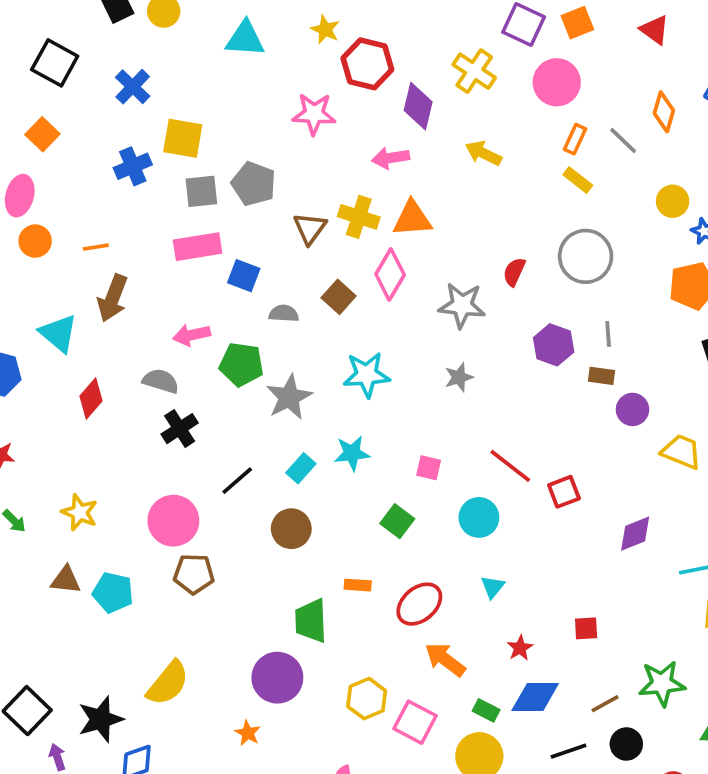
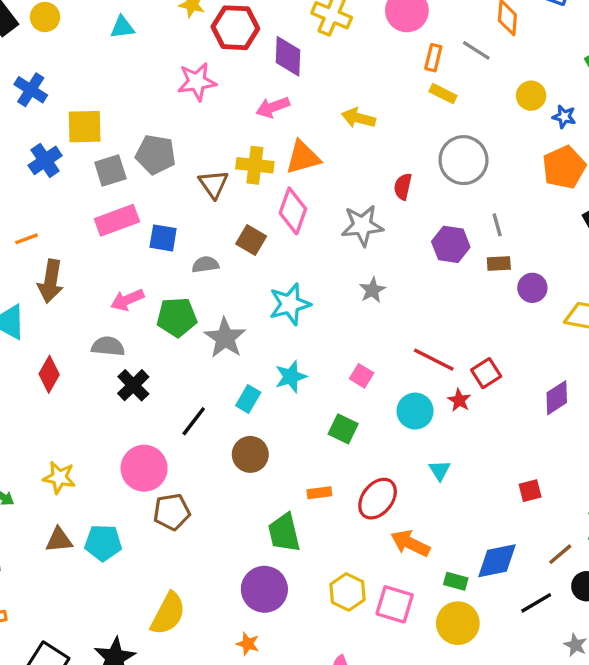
cyan triangle: (245, 39) -> (122, 27), size x0.7
yellow arrow: (483, 153) -> (358, 118), moved
pink square: (429, 468) -> (362, 376), turned 30
red star: (520, 648) -> (459, 400), moved

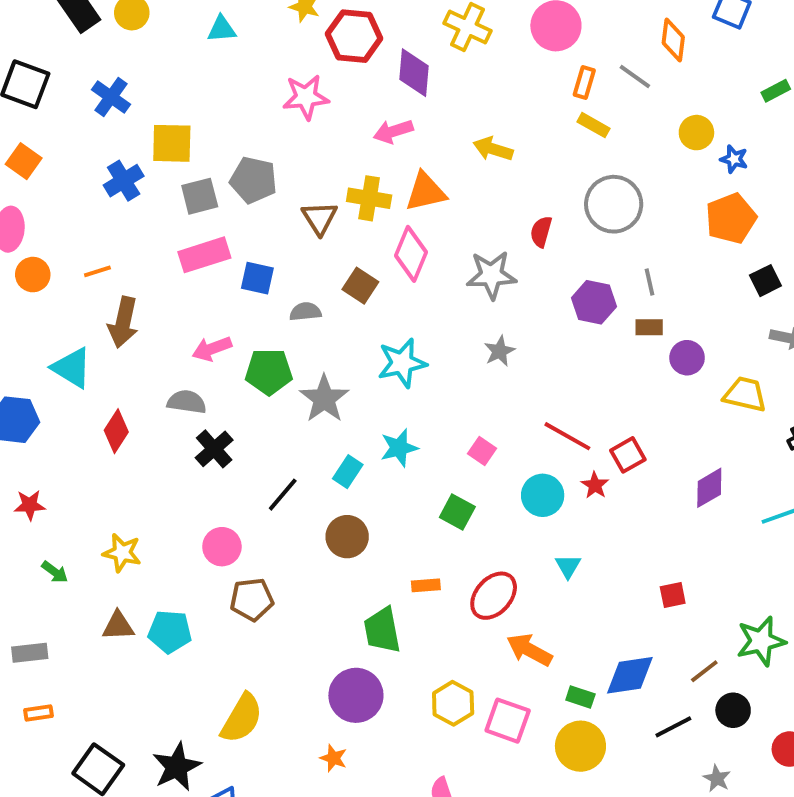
pink circle: (144, 468) -> (222, 547), size x0.7

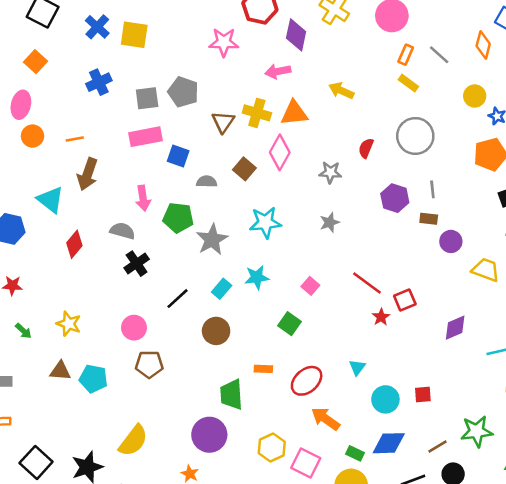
orange diamond: (673, 40) -> (483, 45), moved
yellow square: (172, 143) -> (134, 35), moved
gray star: (491, 275) -> (330, 172), size x0.7
pink arrow: (212, 349) -> (143, 198), turned -85
cyan circle: (543, 495) -> (385, 399), moved

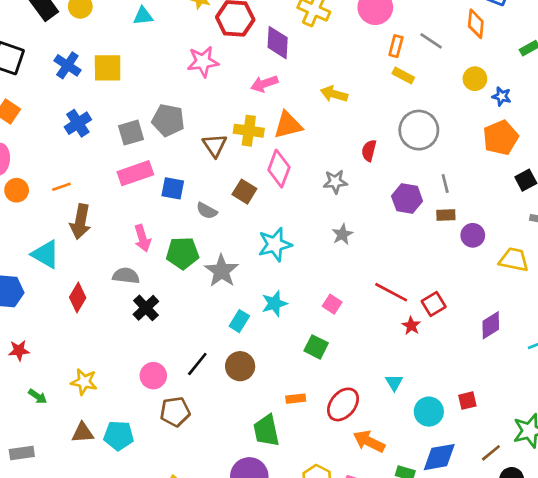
gray semicircle: (207, 182) -> (207, 211), turned -144
black line: (178, 299) -> (197, 364), moved

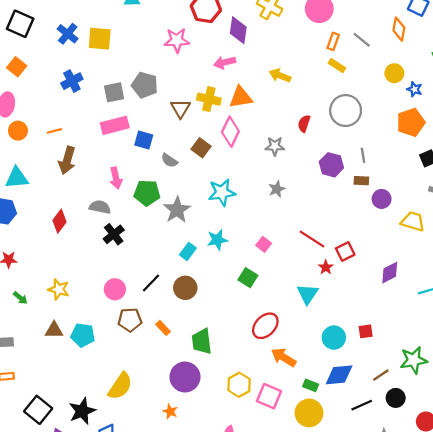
cyan triangle: (45, 254) -> (17, 178), moved, turned -40
cyan triangle: (394, 382) -> (308, 294), moved, size x1.5
orange rectangle: (296, 399) -> (163, 328), moved, turned 48

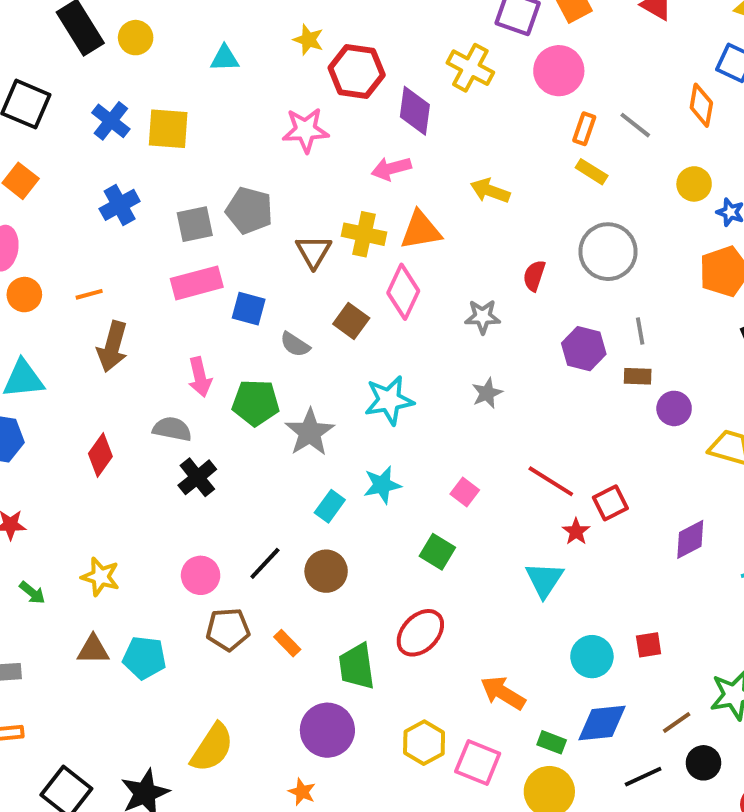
red ellipse: (265, 326) -> (420, 633), moved

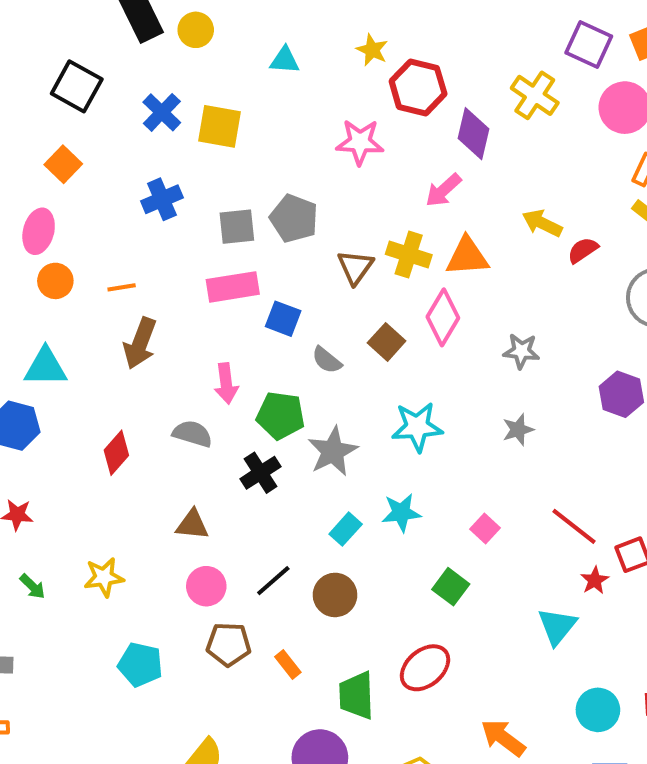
pink arrow: (391, 168) -> (443, 190), turned -33
red semicircle: (534, 276) -> (583, 250), moved, turned 32
black cross: (197, 477) -> (261, 473), moved
yellow star: (100, 577) -> (104, 577), turned -30
brown triangle: (93, 650) -> (192, 525), moved

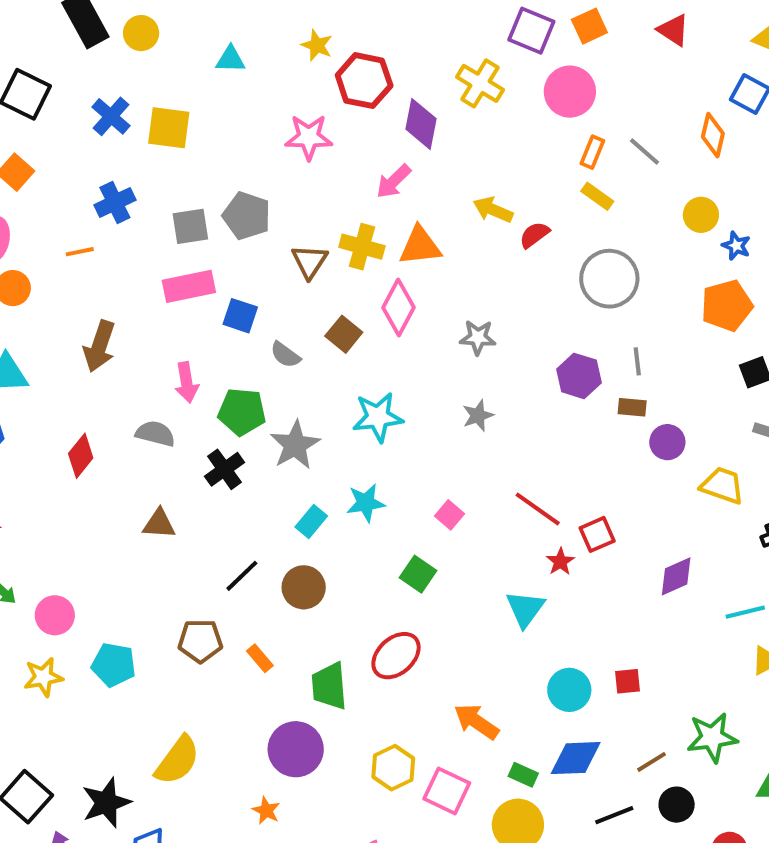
orange line: (122, 287) -> (80, 252), moved
yellow star: (104, 577) -> (43, 677), moved
pink circle: (206, 586) -> (55, 615), moved

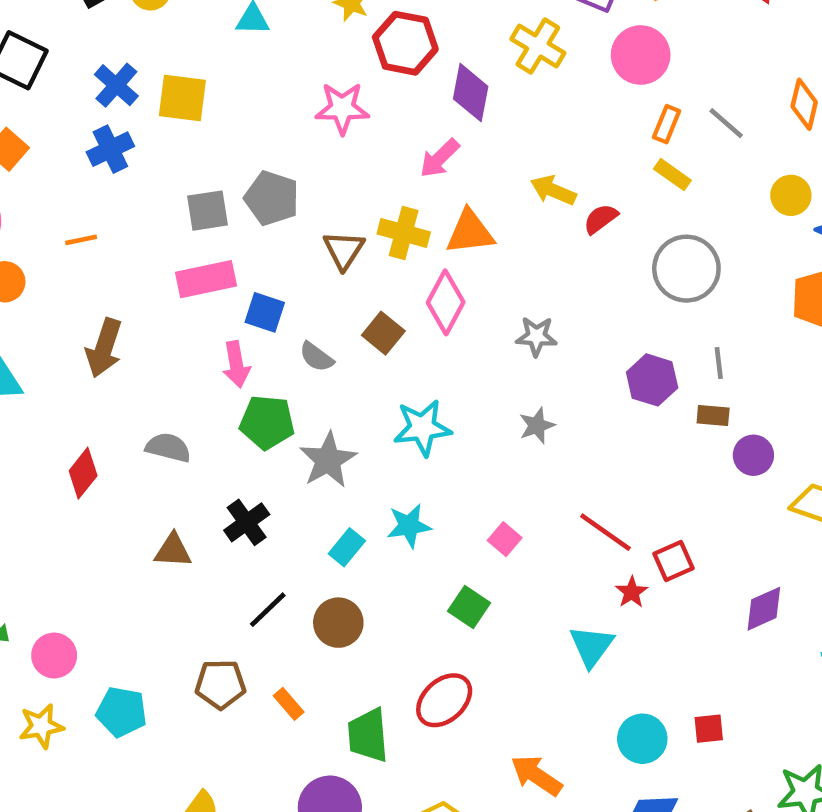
blue cross: (115, 203) -> (110, 149), moved
pink arrow: (187, 382) -> (236, 364), moved
black cross: (224, 469) -> (247, 522), moved

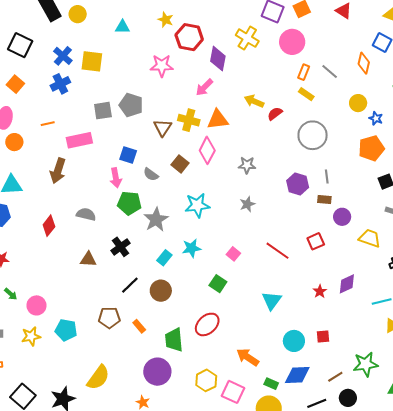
pink rectangle: (206, 279) -> (79, 140), moved
red square: (673, 561) -> (316, 241), moved
red star: (632, 592) -> (320, 291), moved

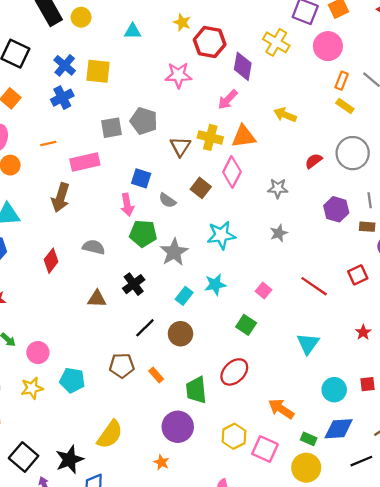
red semicircle: (275, 114) -> (314, 161), moved

